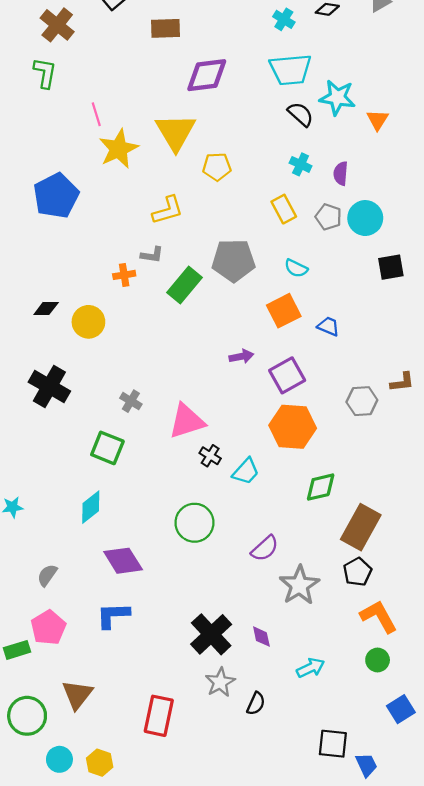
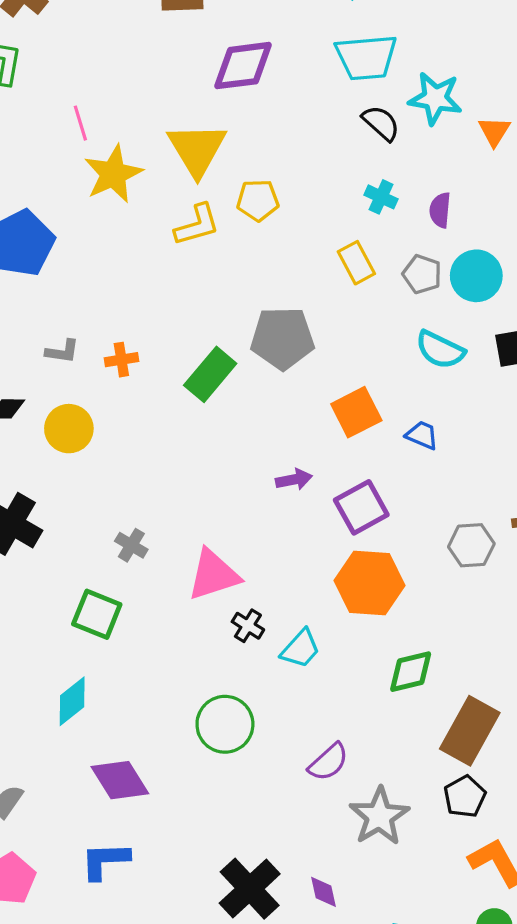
yellow L-shape: (168, 210) -> (197, 225), moved
gray L-shape: (152, 255) -> (62, 351), moved
cyan semicircle: (296, 268) -> (440, 350), moved, size x1.4

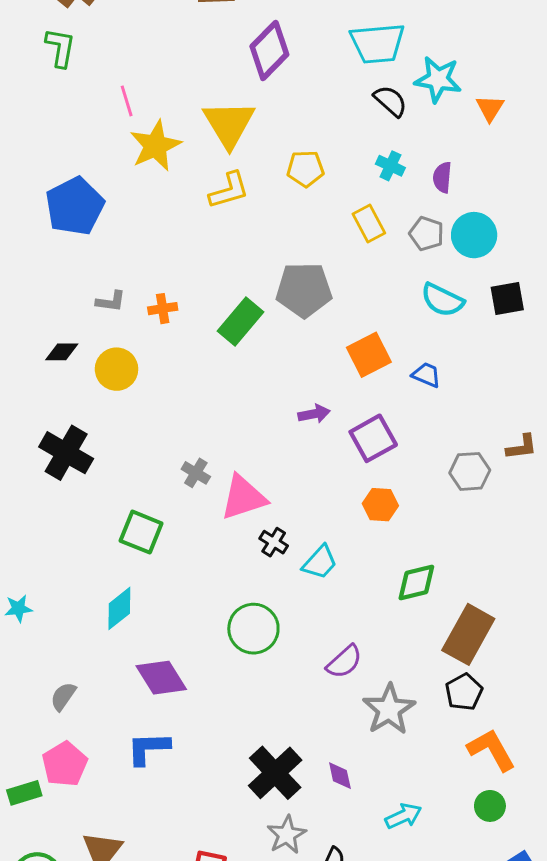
purple diamond: (243, 66) -> (269, 50), turned -38
yellow pentagon: (258, 200) -> (305, 169), moved
gray cross: (131, 545) -> (196, 473), moved
orange hexagon: (369, 583) -> (380, 505), size x0.6

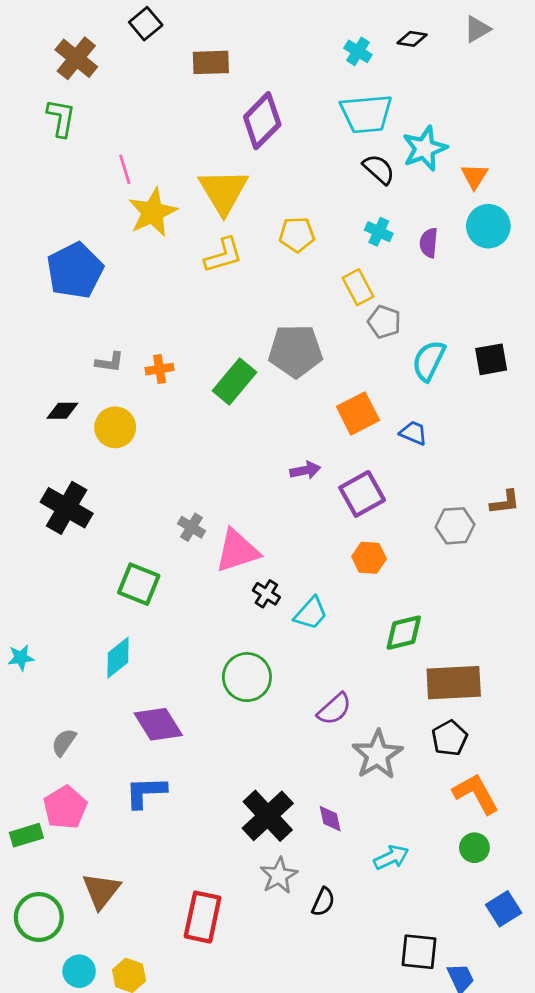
cyan star: (438, 79) -> (425, 148), turned -30
gray pentagon: (426, 234) -> (384, 322), moved
cyan circle: (474, 235) -> (488, 226), moved
cyan semicircle: (442, 300) -> (429, 361), turned 90
brown rectangle: (468, 634) -> (454, 683), turned 58

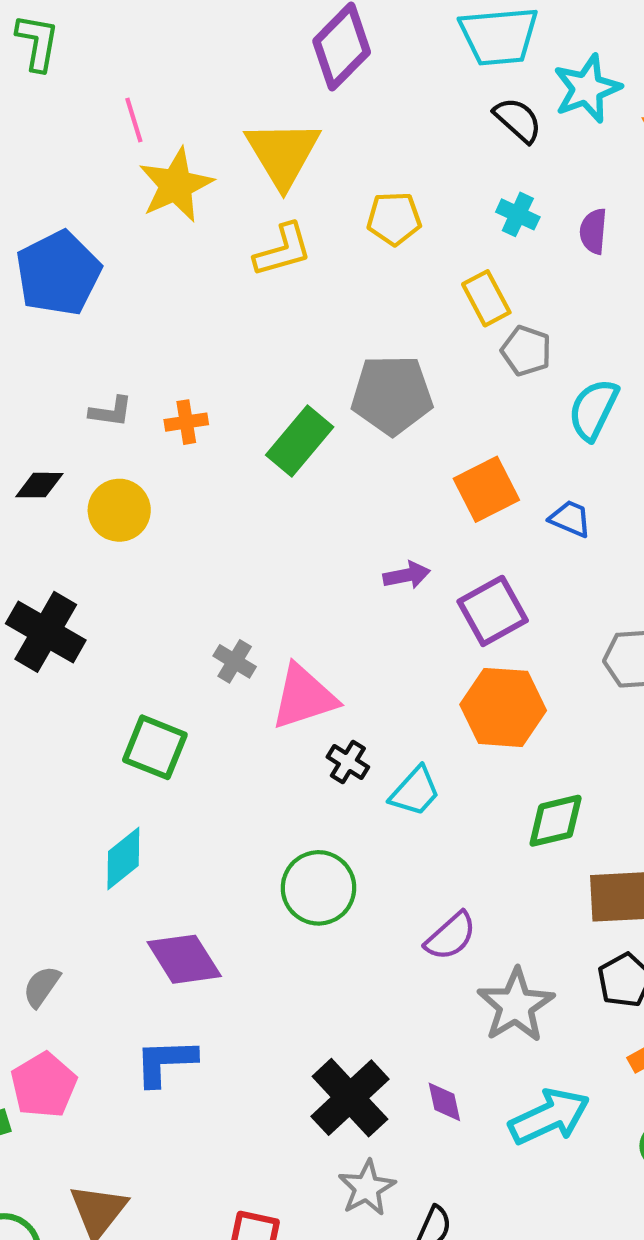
orange hexagon: (369, 558) -> (503, 707), size x1.6
cyan arrow: (391, 857) -> (549, 1117), moved, size x1.5

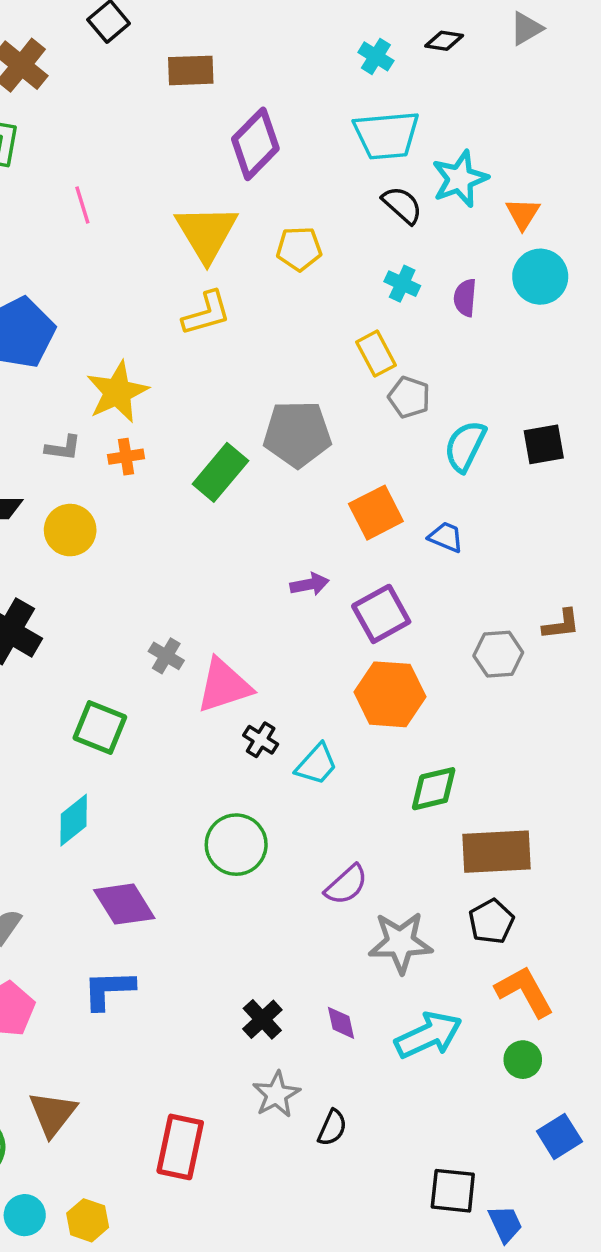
yellow star: (176, 185) -> (117, 392), moved
yellow pentagon: (394, 219) -> (299, 249), moved
gray star: (516, 1005) -> (400, 942), turned 30
black cross: (350, 1098) -> (262, 1019), size x0.6

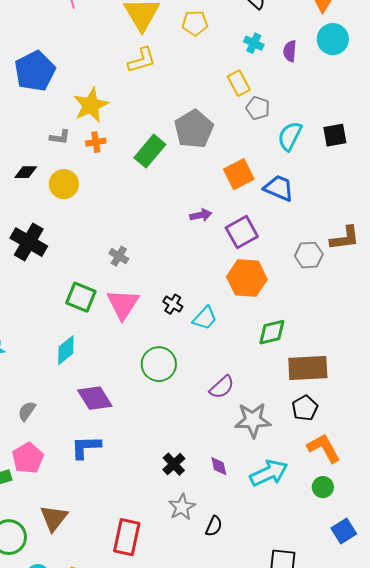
gray pentagon: (297, 434) -> (194, 129), turned -30
blue trapezoid: (446, 537) -> (279, 188), size x1.5
brown L-shape: (561, 624) -> (345, 238), size x1.4
pink triangle: (224, 686) -> (123, 304), moved, turned -39

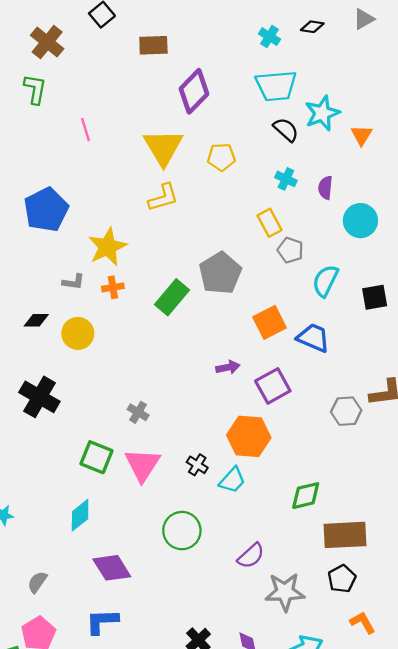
cyan circle: (333, 39) -> (360, 221), moved
black square: (335, 135) -> (375, 297), moved
orange hexagon: (247, 278) -> (249, 436), moved
orange L-shape: (324, 448) -> (363, 623), size x0.7

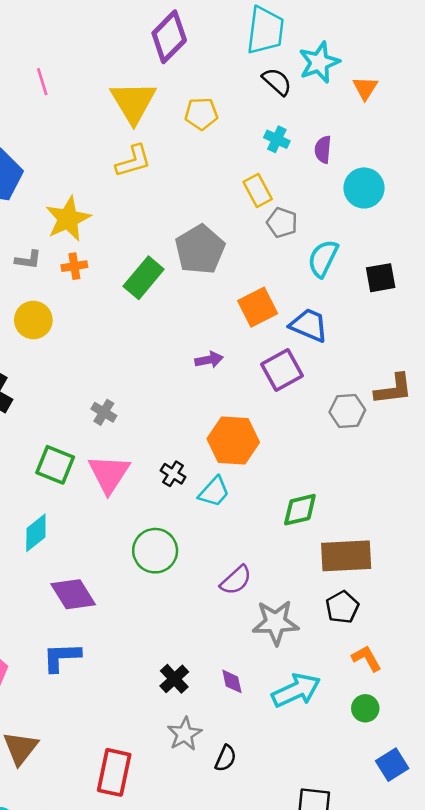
cyan trapezoid: (276, 86) -> (265, 30), turned -78
purple square: (273, 386) -> (282, 370), moved

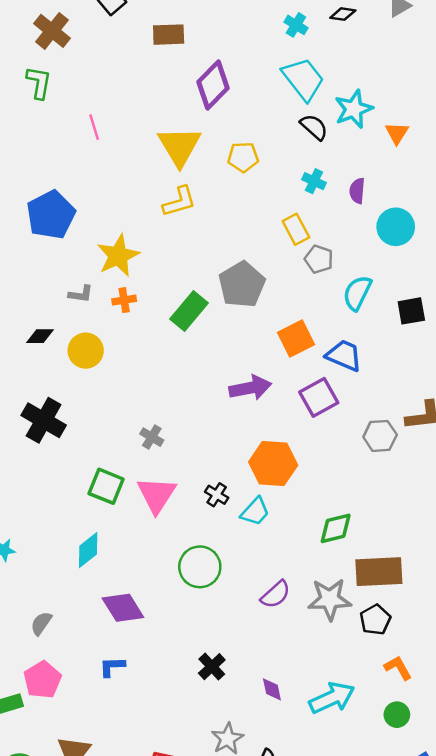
cyan trapezoid: (265, 30) -> (303, 79), turned -45
purple arrow: (209, 360) -> (250, 388), size x1.6
gray star: (276, 622) -> (330, 599), moved
blue L-shape: (62, 657) -> (112, 667), size x0.7
black cross: (174, 679) -> (212, 667), moved

